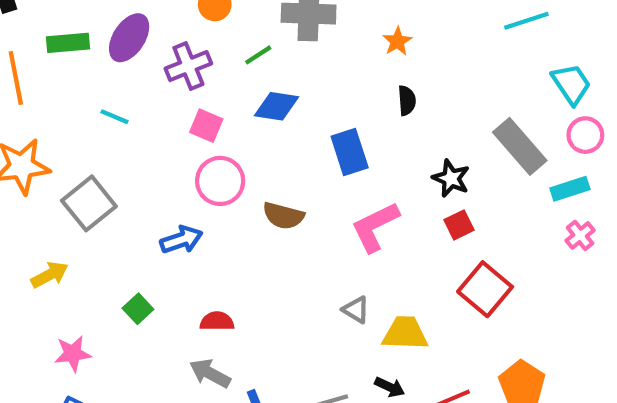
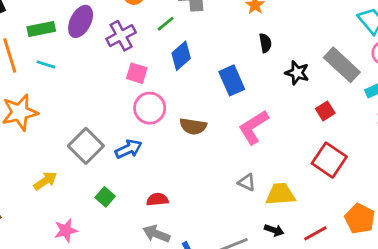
blue diamond: (276, 106) -> (181, 56), turned -44
cyan line: (114, 117) -> (46, 64), moved
black star: (451, 178) -> (297, 73), moved
gray square: (89, 203) -> (86, 146), moved
red square: (459, 225) -> (325, 111), moved

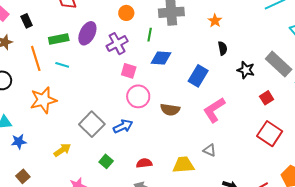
green line: (166, 24) -> (150, 35), turned -40
blue diamond: (181, 56) -> (161, 58), turned 45
blue rectangle: (232, 80) -> (198, 76), turned 55
yellow trapezoid: (280, 194) -> (183, 165), moved

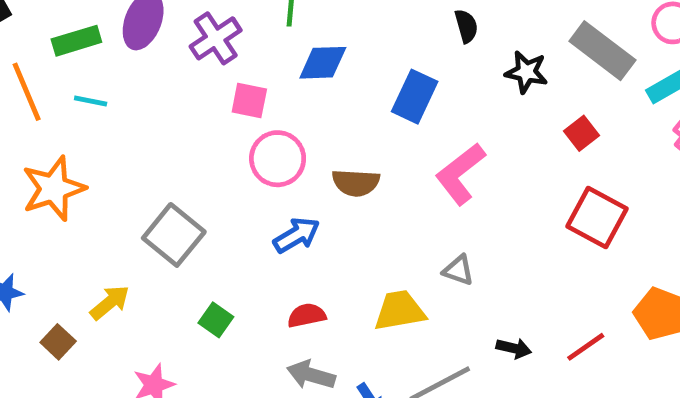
blue arrow: (123, 126) -> (297, 235), moved
brown square: (23, 176) -> (58, 342), moved

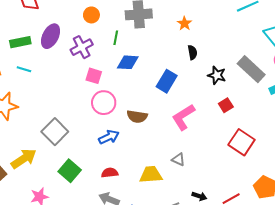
red square: (582, 133) -> (226, 105), moved
yellow arrow: (110, 303) -> (24, 159), size x1.4
green square: (216, 320) -> (70, 171), size x1.5

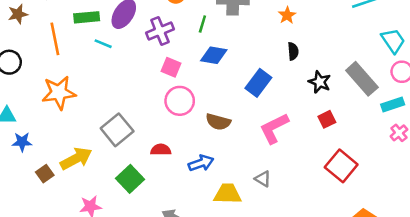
cyan line: (24, 69) -> (103, 44), moved
blue arrow: (109, 137) -> (201, 163), moved
red semicircle: (110, 173) -> (161, 150), moved

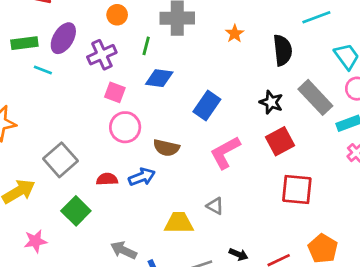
black semicircle: (293, 51) -> (283, 50), moved, size x1.6
red square: (327, 119) -> (280, 141), size x1.5
blue arrow: (201, 163) -> (142, 177), moved
red square: (341, 166) -> (297, 189), turned -32

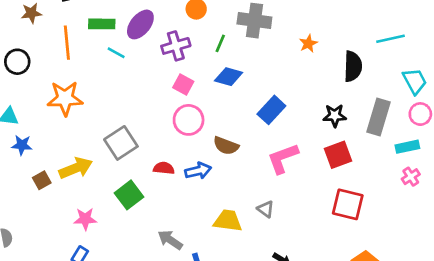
gray rectangle: (315, 97) -> (378, 117), turned 52
black star: (271, 102) -> (335, 116), turned -30

